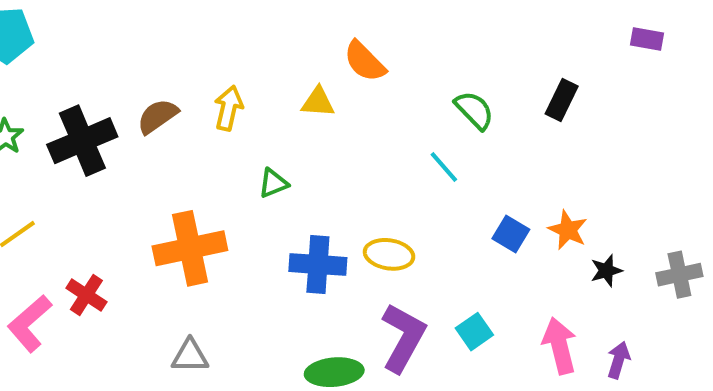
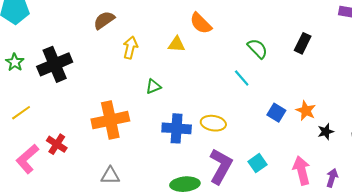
brown semicircle: (158, 116) -> (104, 20), moved

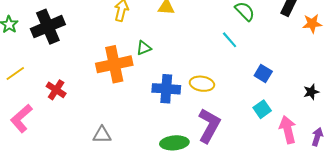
orange star: (306, 111) -> (312, 23), moved, turned -30
orange cross: (110, 120) -> (114, 64), moved
red cross: (57, 144) -> (56, 90), moved
cyan square: (257, 163) -> (262, 109), moved

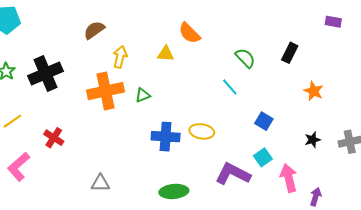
orange star: (312, 23) -> (314, 91), moved, turned 30
orange cross: (114, 64) -> (106, 91), moved
purple L-shape: (209, 126) -> (233, 174), moved, turned -92
purple arrow: (317, 137) -> (316, 197), moved

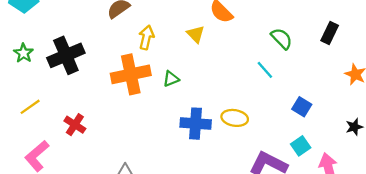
yellow triangle: (166, 54) -> (196, 34), turned 42

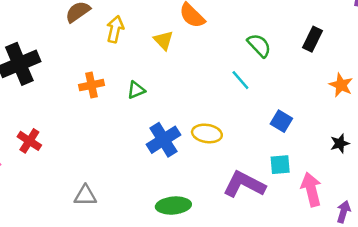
yellow arrow: (146, 37) -> (115, 29), moved
orange cross: (131, 74) -> (91, 85), size x0.6
blue cross: (196, 124) -> (163, 140), turned -36
cyan square: (301, 146) -> (280, 165), turned 30

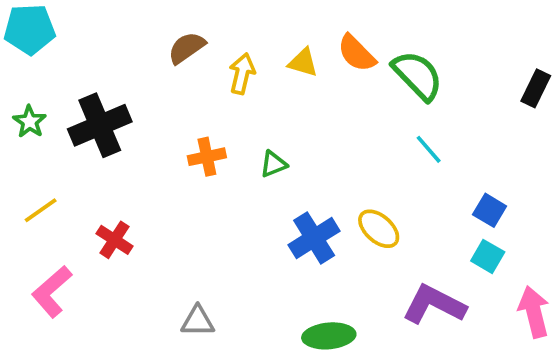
yellow triangle: (163, 40) -> (303, 62), moved, turned -30
green semicircle: (259, 45) -> (418, 75), moved, size x1.4
yellow ellipse: (207, 133) -> (379, 229), turned 32
cyan square: (280, 165) -> (488, 256), moved, turned 35

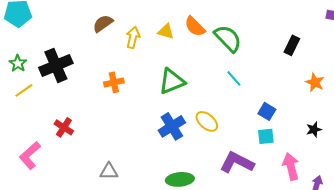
green triangle: (273, 164) -> (172, 81), moved, size x1.8
yellow line: (41, 210) -> (24, 90), moved
cyan square: (488, 256) -> (266, 136), turned -36

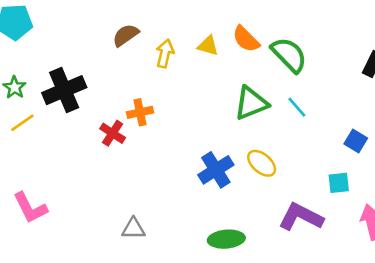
green triangle: (172, 81) -> (251, 103), moved
blue square: (267, 111) -> (356, 141), moved
red cross: (64, 127) -> (113, 133), moved
pink L-shape: (30, 155) -> (30, 208), turned -76

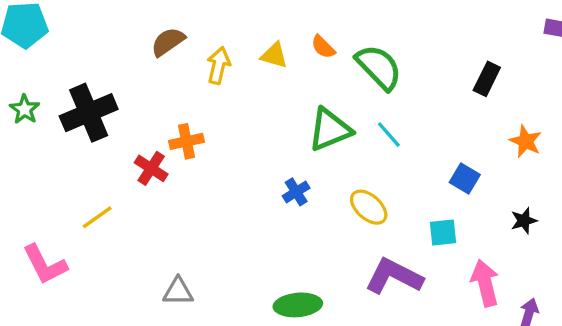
orange semicircle: (246, 39) -> (323, 47), size x0.7
yellow line: (22, 123) -> (97, 217), moved
yellow ellipse: (262, 163) -> (369, 207), moved
blue cross: (216, 170) -> (296, 192), moved, size x0.6

